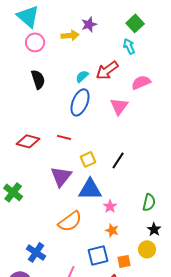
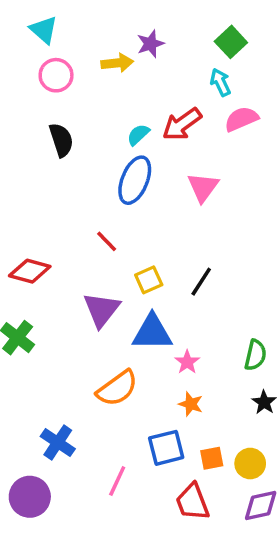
cyan triangle: (28, 16) -> (44, 30), size x0.7
pink semicircle: (141, 82) -> (241, 119), moved
red line: (64, 137) -> (107, 241), turned 32
red diamond: (28, 141) -> (30, 271), moved
yellow circle: (147, 249) -> (250, 464), moved

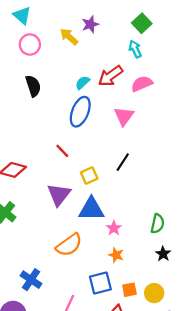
yellow arrow: (117, 63) -> (69, 37), turned -132
pink semicircle: (241, 119) -> (142, 84), moved
black line: (201, 282) -> (123, 162), moved

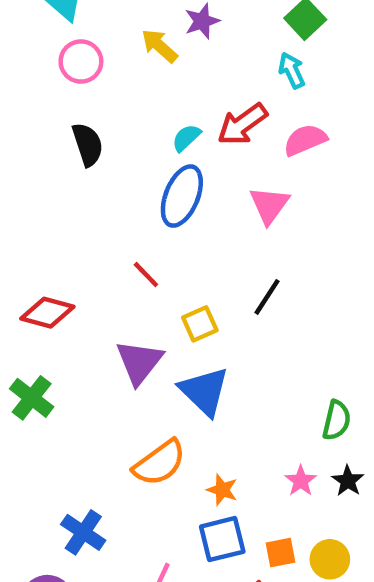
blue triangle: (91, 209) -> (204, 391), turned 44
pink star: (114, 228) -> (301, 481), moved
orange star: (116, 255) -> (222, 490), moved

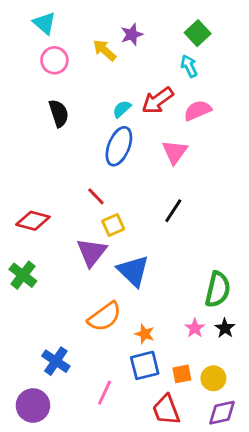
yellow square: (200, 324) -> (113, 225), moved
green semicircle: (337, 420) -> (218, 289), size x1.4

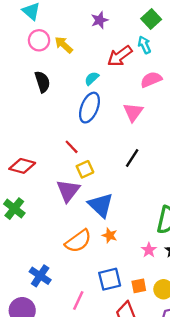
yellow arrow: (105, 50) -> (64, 45), moved
red arrow: (158, 100) -> (120, 56), moved
orange star: (145, 334) -> (110, 235), moved

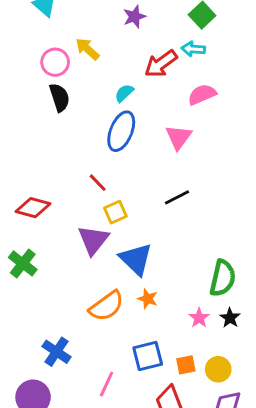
pink circle: (39, 40) -> (55, 62), moved
cyan arrow: (144, 45) -> (193, 49), turned -60
black line: (132, 158) -> (177, 197), turned 30

